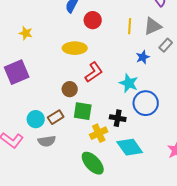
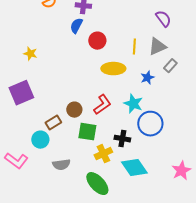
yellow ellipse: (75, 48) -> (113, 69), moved
red L-shape: (94, 72) -> (102, 105), moved
brown rectangle: (56, 117) -> (53, 123), moved
gray semicircle: (47, 141) -> (61, 165), moved

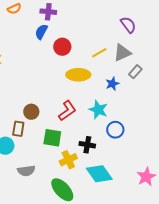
yellow line: (134, 47) -> (99, 53), turned 56
brown circle: (74, 110) -> (31, 112), moved
brown rectangle: (53, 123) -> (18, 129), turned -49
blue circle: (150, 124) -> (115, 130), size x0.7

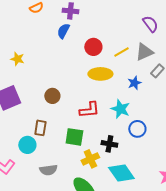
red circle: (62, 47) -> (93, 47), moved
red L-shape: (67, 111) -> (89, 110), turned 30
brown circle: (31, 112) -> (52, 96), moved

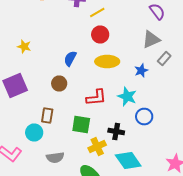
blue semicircle: (63, 31) -> (70, 58), moved
yellow line: (121, 52) -> (97, 12), moved

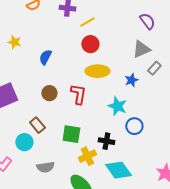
yellow star: (24, 46) -> (14, 42), moved
blue semicircle: (70, 58) -> (45, 57), moved
red L-shape: (96, 98) -> (78, 94), moved, turned -75
brown rectangle: (47, 116) -> (37, 125), turned -49

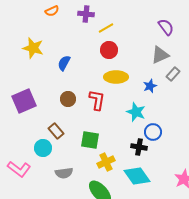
yellow star: (14, 42) -> (33, 48), size x1.5
black cross: (106, 141) -> (139, 147), moved

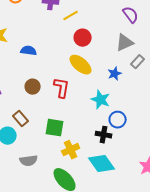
red circle: (109, 50) -> (83, 38), moved
blue semicircle: (64, 63) -> (29, 51), turned 70
yellow ellipse: (116, 77) -> (81, 65), turned 40

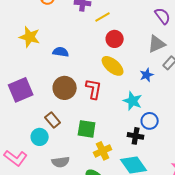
brown circle: (33, 87) -> (65, 88), size x1.5

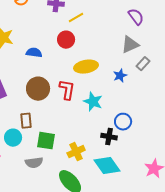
red circle: (115, 39) -> (66, 40), moved
yellow ellipse: (113, 66) -> (86, 67), turned -50
cyan star: (133, 101) -> (93, 102), moved
brown rectangle: (53, 120) -> (26, 121), turned 35
green square: (87, 129) -> (46, 141), moved

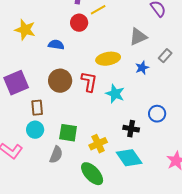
red circle: (66, 40) -> (79, 23), moved
gray triangle: (130, 45) -> (138, 37), moved
brown rectangle: (26, 121) -> (37, 108), moved
blue circle: (123, 122) -> (157, 114), moved
gray semicircle: (34, 163) -> (56, 155), turned -60

